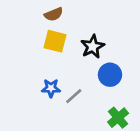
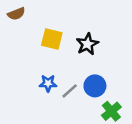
brown semicircle: (54, 14) -> (16, 14), moved
blue circle: (110, 75) -> (95, 86), moved

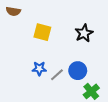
brown semicircle: (16, 14) -> (13, 11), turned 32
black star: (87, 44) -> (84, 33), moved

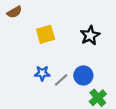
brown semicircle: (13, 11) -> (14, 12), turned -40
yellow square: (42, 32) -> (46, 34), turned -30

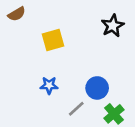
black star: (90, 35) -> (113, 26), moved
gray line: (61, 80) -> (76, 109), moved

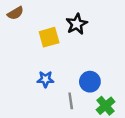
black star: (113, 26) -> (77, 24), moved
gray line: (76, 109) -> (71, 101), turned -56

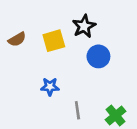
brown semicircle: (15, 13) -> (17, 39), moved
blue circle: (90, 82) -> (98, 56), moved

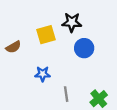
black star: (84, 26) -> (72, 22), turned 30
brown semicircle: (17, 39) -> (13, 47), moved

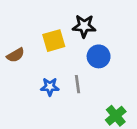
gray line: (66, 94) -> (77, 84), moved

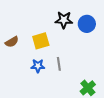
yellow square: (54, 41) -> (41, 41), moved
blue circle: (99, 56) -> (87, 24), moved

